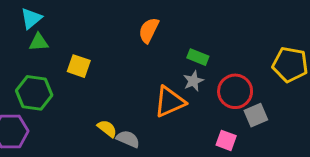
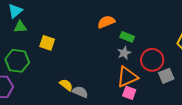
orange semicircle: (149, 30) -> (106, 22), moved, turned 42
orange triangle: (170, 102) -> (127, 77), moved
pink square: (226, 140) -> (129, 93), moved

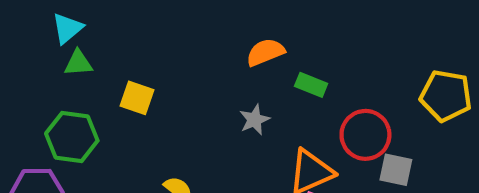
gray star: (124, 53) -> (255, 120), moved
gray square: (166, 76) -> (396, 170), turned 35

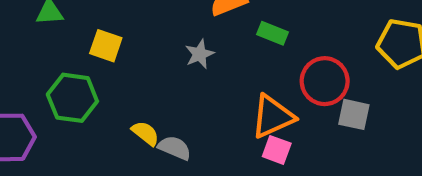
gray star: (255, 120) -> (200, 54), moved
green hexagon: (72, 137) -> (72, 98), moved

